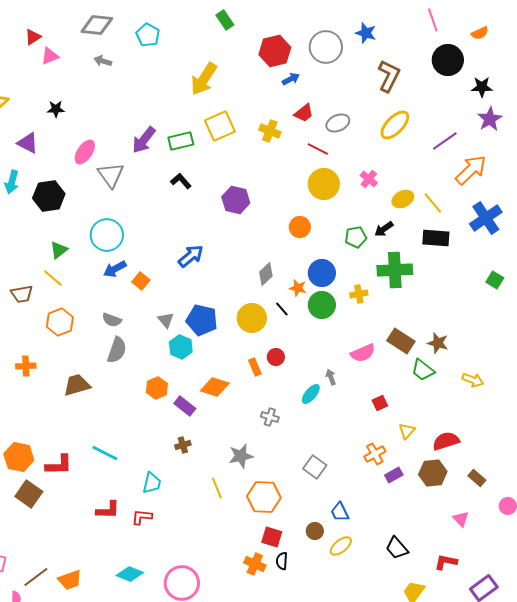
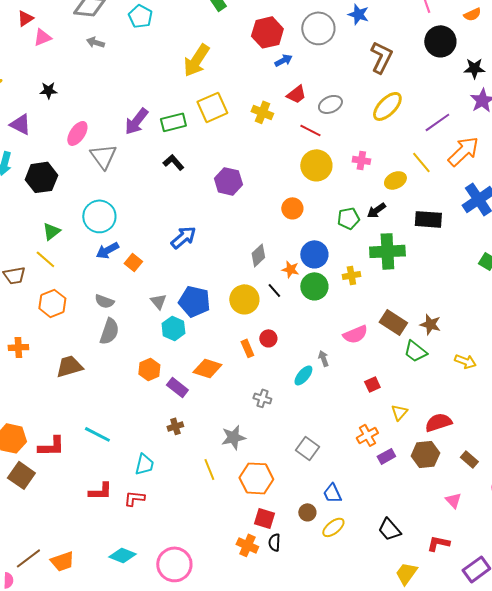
pink cross: (369, 179) -> (361, 160), turned -30
yellow line: (433, 203) -> (421, 162), moved

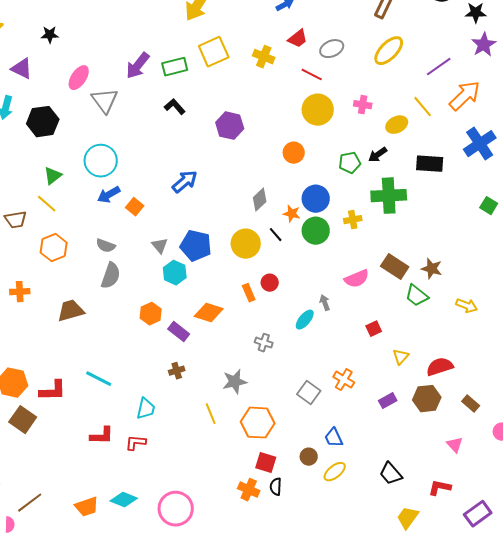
orange cross: (367, 435) -> (344, 380), moved, turned -30
orange trapezoid: (62, 561) -> (87, 507), moved

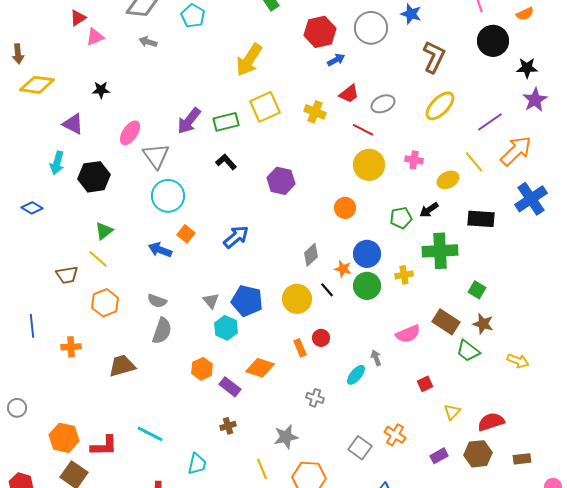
cyan circle: (101, 161) -> (168, 196), moved
blue arrow: (109, 195) -> (160, 250), turned 50
green square: (489, 206) -> (477, 290), moved
orange square: (135, 207) -> (186, 234), moved
brown rectangle: (471, 404) -> (522, 459), turned -48

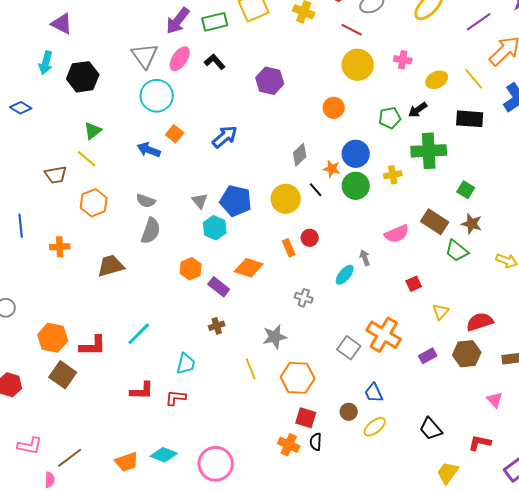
pink ellipse: (130, 133) -> (180, 59), moved
yellow line: (474, 162) -> (474, 79), moved
cyan line: (150, 434) -> (139, 334), turned -72
orange cross: (395, 435) -> (384, 335), size x1.6

